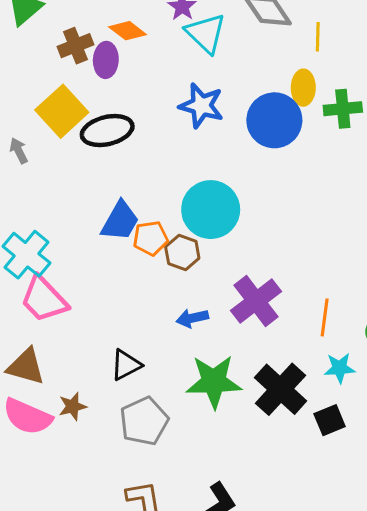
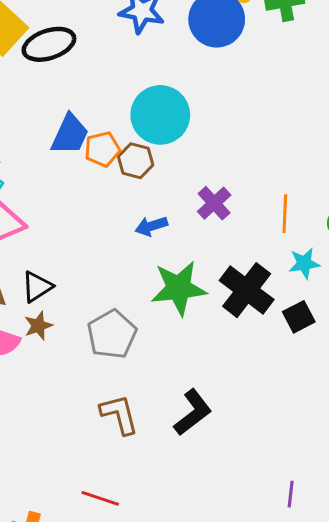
purple cross: (256, 301) -> (214, 203), size x0.7
black triangle: (126, 365) -> (37, 287), moved

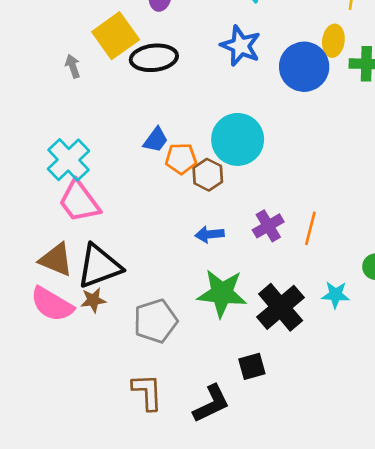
blue trapezoid: (70, 134) -> (156, 140), size x0.7
orange line: (285, 214) -> (310, 228), moved
black triangle: (37, 287) -> (99, 266), size x1.6
black square: (299, 317) -> (252, 366), moved

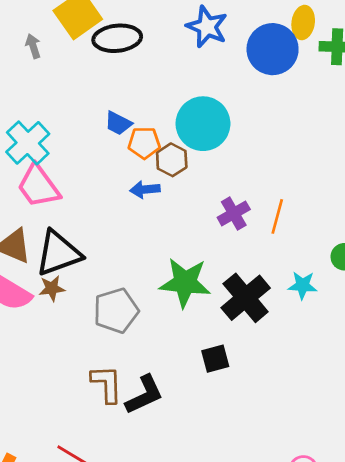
blue trapezoid: (156, 140) -> (118, 123), turned 80
blue arrow: (210, 234) -> (145, 189), moved
black L-shape: (211, 404) -> (144, 395), moved

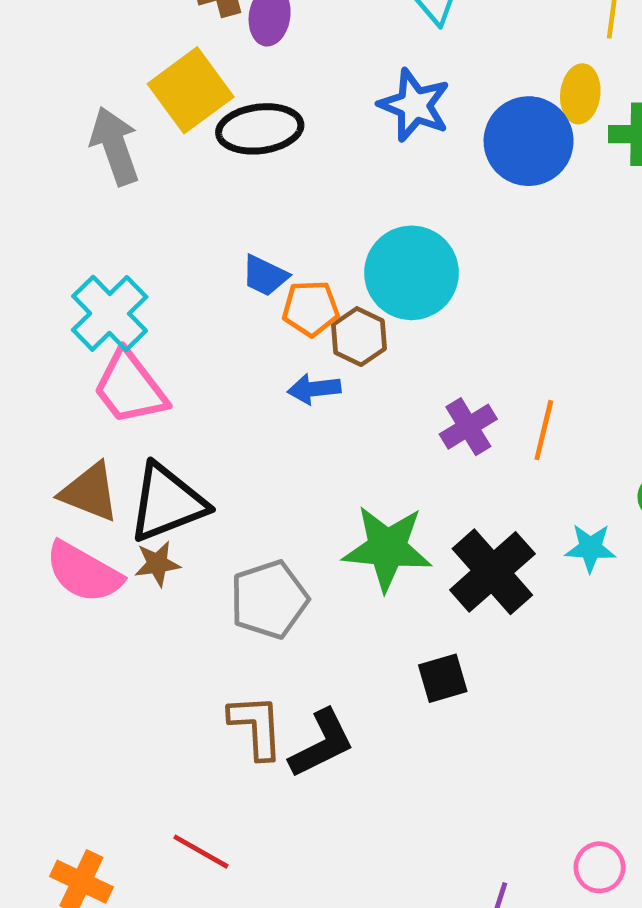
gray arrow: (33, 46) -> (115, 146), size x1.8

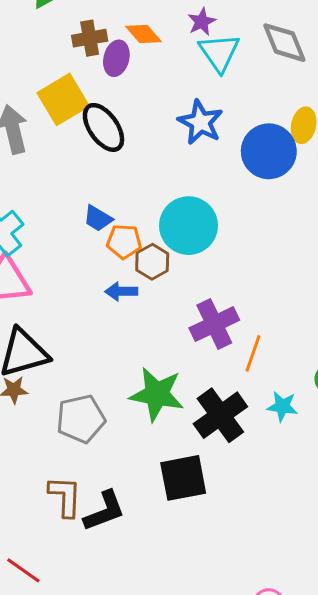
black ellipse: (260, 129) -> (103, 127), turned 57
purple cross: (468, 427) -> (214, 324), size x1.4
orange line: (544, 430) -> (253, 353), moved
black square: (443, 678) -> (183, 478), size x1.6

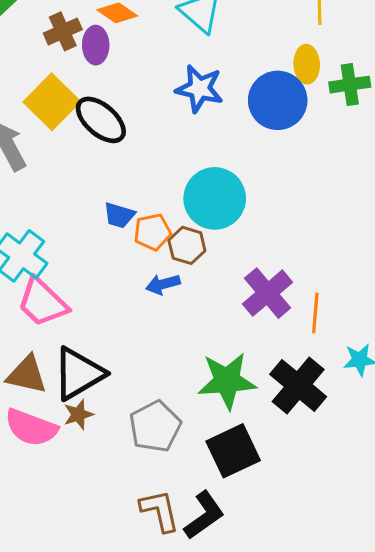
black square: (183, 478) -> (233, 451), moved

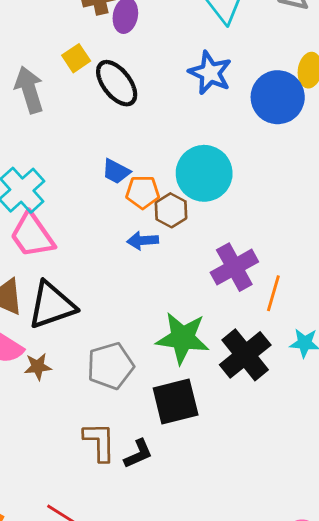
yellow square: (52, 102) -> (76, 58), size x0.6
brown star: (78, 414) -> (38, 367), moved
black L-shape: (204, 515) -> (138, 454), size x0.7

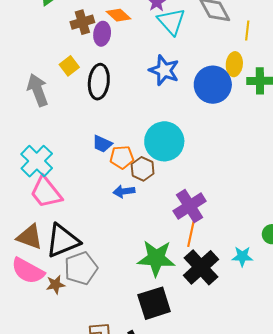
black ellipse: (117, 83) -> (99, 82), turned 48
orange line: (273, 293) -> (191, 234), moved
gray pentagon: (110, 366) -> (81, 268), moved

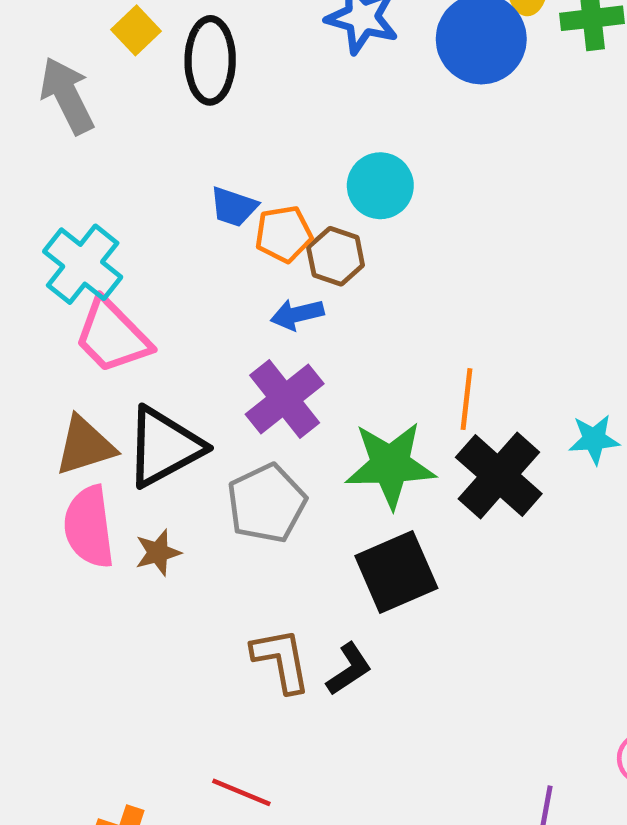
cyan circle: (164, 141) -> (380, 186), size x0.7
purple cross: (190, 206) -> (285, 399), moved
brown triangle: (30, 237) -> (85, 446), turned -32
gray pentagon: (81, 268) -> (267, 503), moved
pink semicircle: (28, 271) -> (89, 527), turned 60

